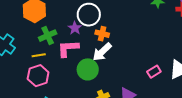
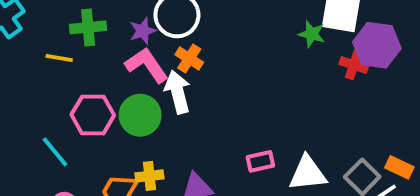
pink L-shape: (68, 48) -> (147, 65), moved, turned 40
white arrow: (102, 52) -> (178, 92), turned 100
pink hexagon: (38, 76) -> (93, 115), moved

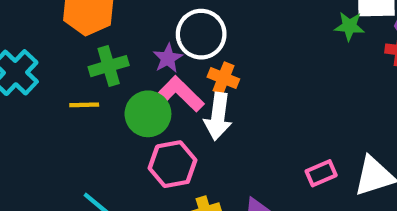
white arrow: (178, 92) -> (218, 116), turned -147
pink hexagon: (93, 115) -> (173, 164), moved
green circle: (140, 115) -> (148, 114), moved

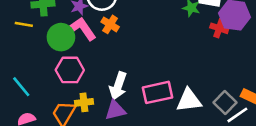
white arrow: (218, 116) -> (118, 86), moved
pink rectangle: (321, 173) -> (157, 92), size x1.6

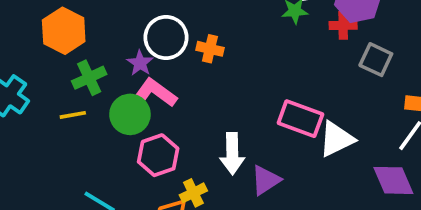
orange cross: (110, 24) -> (210, 49), moved
pink rectangle: (157, 92) -> (300, 119), moved, turned 52
gray square: (225, 102) -> (376, 60), moved
purple triangle: (115, 110) -> (266, 180), moved

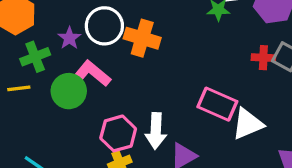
red cross: (343, 25) -> (263, 58), moved
orange cross: (210, 49) -> (142, 38), size x1.5
purple star: (140, 63) -> (69, 38), moved
pink hexagon: (158, 155) -> (118, 133), moved

